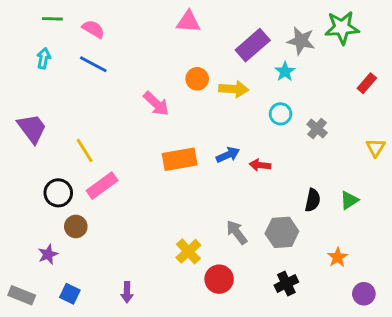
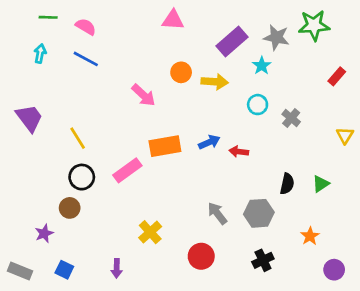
pink rectangle: (102, 186) -> (127, 170), moved
black circle: (58, 193) -> (82, 177), moved
yellow cross: (188, 251) -> (150, 232), moved

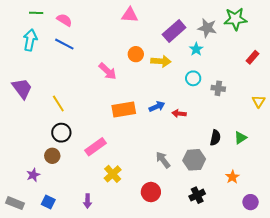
cyan arrow: (40, 54) -> (30, 40), size x1.5
gray cross: (291, 118) -> (218, 88), turned -32
pink rectangle: (127, 170) -> (96, 147), moved

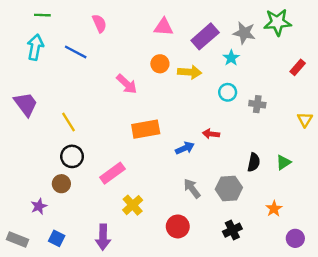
pink triangle: (130, 15) -> (164, 27), moved
pink semicircle: (64, 20) -> (99, 23), moved, turned 35
blue arrow: (157, 106) -> (185, 148), moved
purple arrow: (87, 201) -> (103, 237), size x1.5

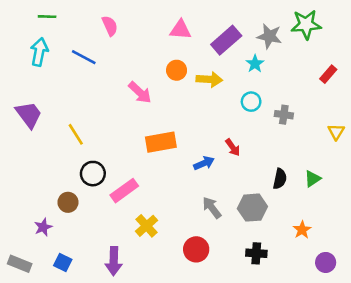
red arrow: (211, 134) -> (233, 147), turned -133
black circle: (72, 156) -> (93, 174), moved
black cross: (232, 230) -> (256, 253), turned 30

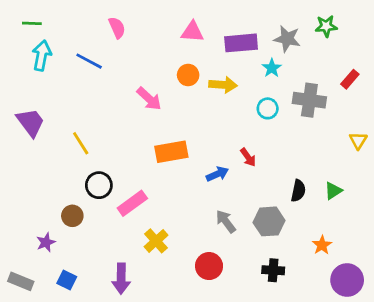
green line: (47, 17) -> (32, 23), moved
green star: (306, 24) -> (326, 26), size x0.7
purple rectangle: (226, 40) -> (241, 43), turned 36
gray cross: (284, 115) -> (309, 100), moved, size x1.6
purple circle: (326, 262) -> (347, 280), size x1.5

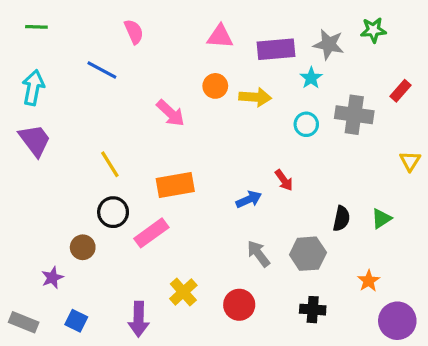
cyan arrow: (42, 55) -> (33, 88), moved
yellow line: (81, 143) -> (110, 164), moved
orange rectangle: (171, 152) -> (175, 185), moved
yellow cross: (156, 241) -> (183, 292), moved

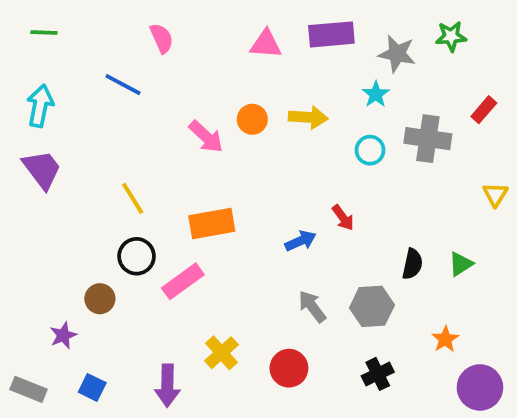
purple rectangle: (276, 49) -> (331, 34), moved
orange circle: (215, 86) -> (252, 119), moved
black cross: (313, 310) -> (378, 374), turned -30

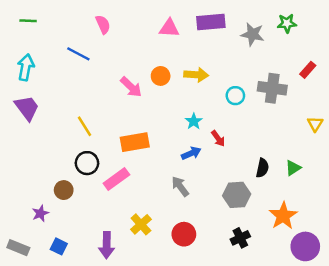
cyan star: (376, 94) -> (194, 121), moved
gray arrow: (312, 306) -> (180, 186), moved
orange star: (445, 339) -> (283, 216), size x1.6

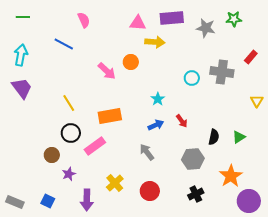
yellow arrow: (196, 75) -> (155, 42), moved
red arrow: (218, 139) -> (182, 121), moved
purple star: (40, 213) -> (69, 174), moved

